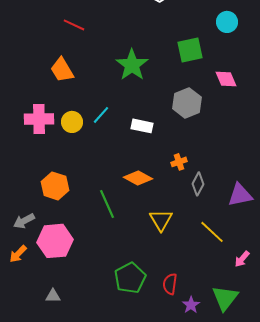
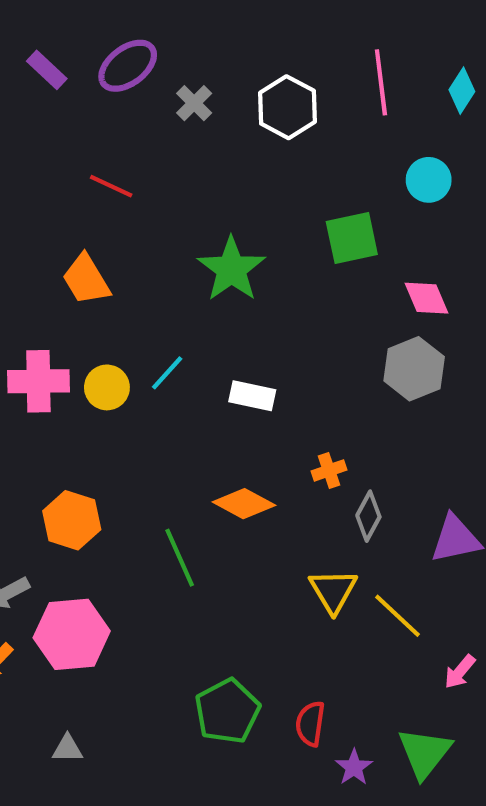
gray hexagon: (187, 103) -> (414, 369), moved
yellow triangle: (161, 220) -> (333, 591), moved

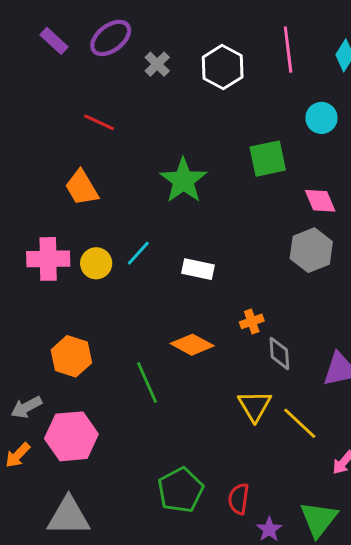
gray diamond: (368, 516) -> (279, 353), turned -32
gray triangle: (67, 749) -> (69, 516), size x2.0

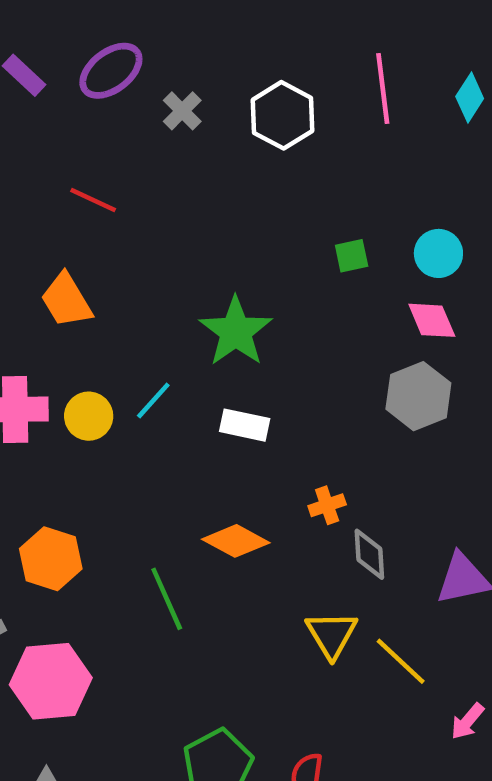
cyan circle: (321, 118) -> (438, 253), moved
green square: (268, 159) -> (352, 256), size x0.6
green star: (183, 180) -> (236, 331), moved

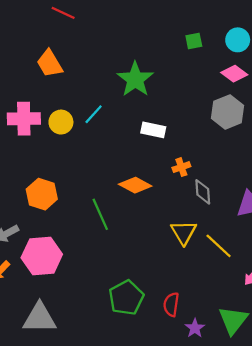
pink diamond: (432, 320) -> (234, 74), turned -30
white rectangle: (245, 425) -> (153, 130), moved

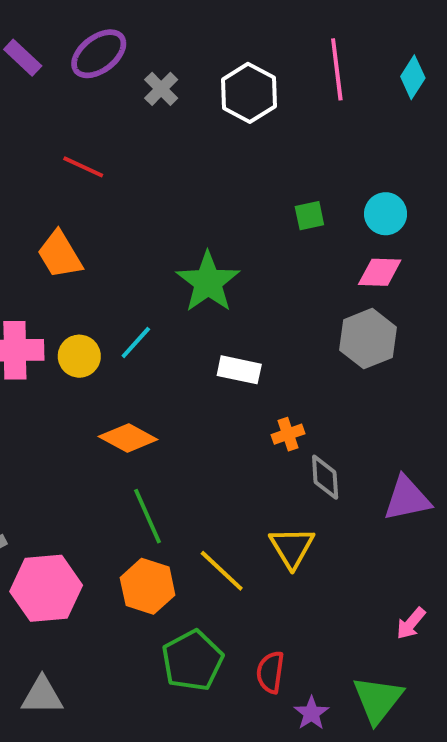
pink diamond: (234, 74) -> (380, 272), turned -35
orange diamond: (135, 185) -> (128, 438), moved
orange hexagon: (42, 194) -> (148, 586), moved
yellow line: (219, 246) -> (222, 571), moved
gray triangle: (40, 318) -> (42, 696), size x0.7

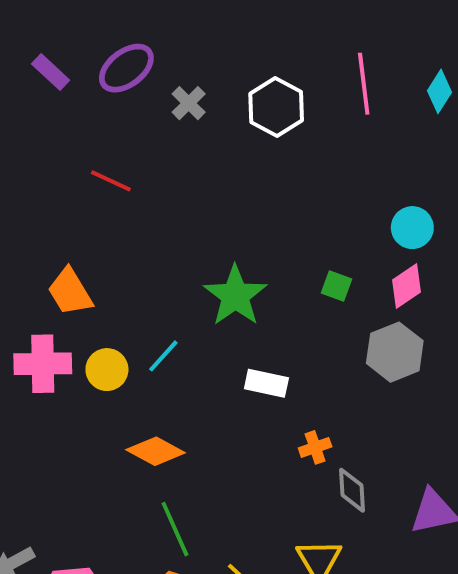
green square: (309, 216) -> (336, 286), moved, turned 32
orange trapezoid: (60, 255) -> (70, 292), moved
pink diamond: (380, 272) -> (406, 286), turned -36

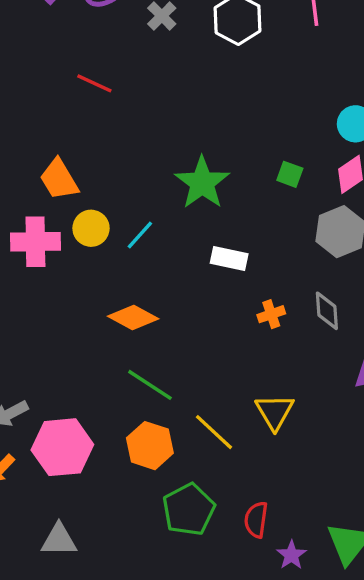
yellow circle: (107, 370) -> (91, 228), moved
gray diamond: (352, 490) -> (327, 311), moved
green line: (175, 529) -> (150, 385), turned -33

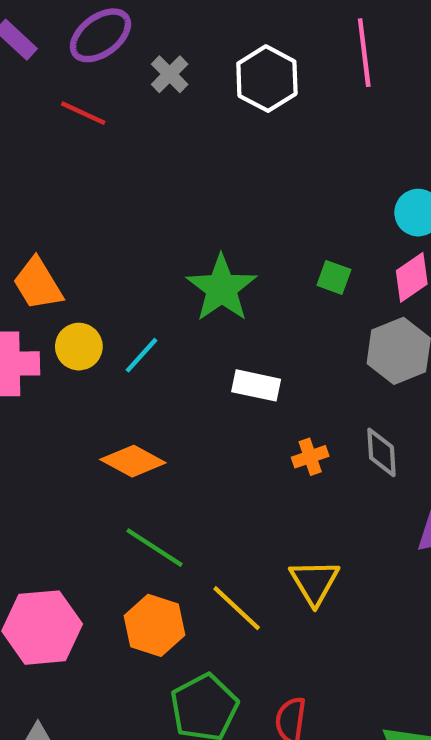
red line: (94, 83) -> (83, 113), moved

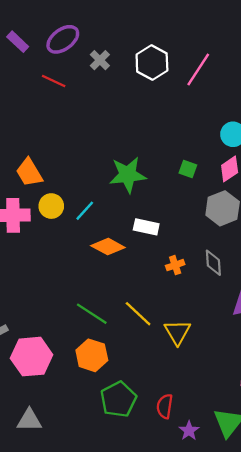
pink line: (364, 53) -> (198, 69), moved, turned 40
green star: (222, 288) -> (128, 175), turned 30
orange diamond: (133, 461) -> (108, 247), moved
yellow line: (237, 608) -> (138, 314), moved

